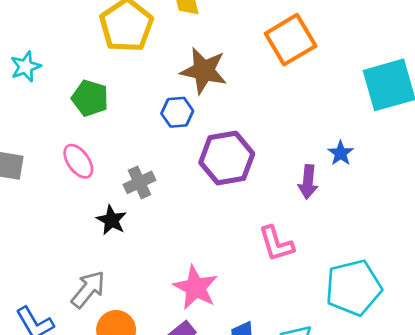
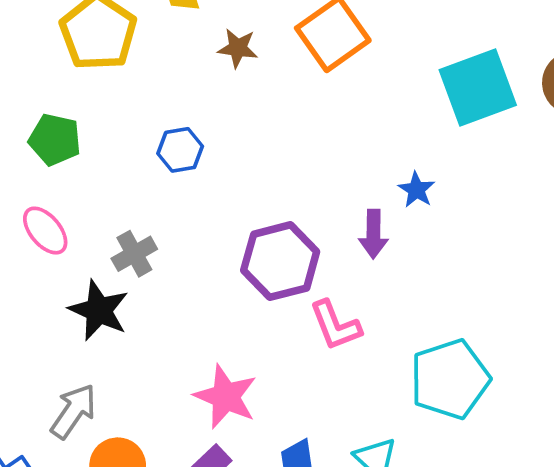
brown star: (204, 71) -> (238, 48), moved, size x0.6
purple hexagon: (227, 158) -> (280, 261), moved
black star: (111, 220) -> (99, 310), size x1.4

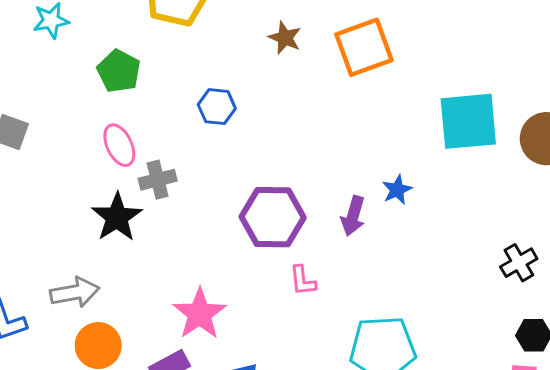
pink ellipse: (45, 231) -> (119, 145), moved
pink L-shape: (335, 325) -> (303, 281), size x0.7
gray arrow: (73, 411) -> (75, 292), turned 30

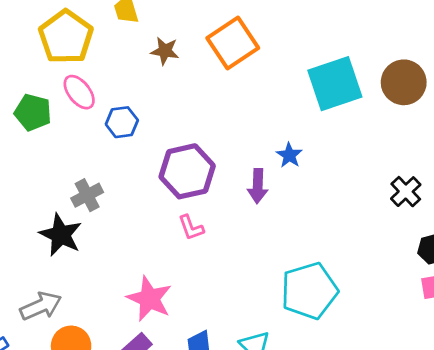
pink ellipse: (119, 145) -> (79, 92), moved
purple hexagon: (273, 217) -> (187, 171), moved
pink L-shape: (303, 281) -> (191, 228), moved

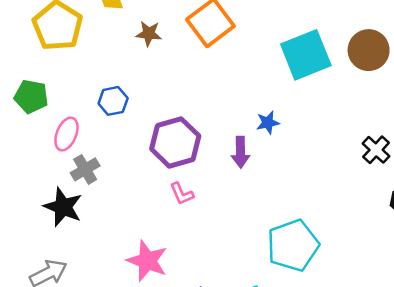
pink ellipse: (79, 92) -> (66, 134), moved, turned 64
blue star: (289, 155) -> (268, 123), turned 30

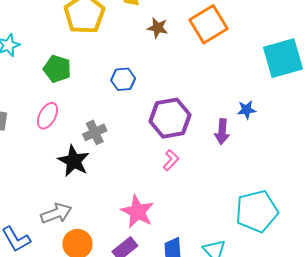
pink ellipse: (66, 134) -> (47, 116), moved
pink L-shape: (182, 194) -> (171, 160), turned -120

